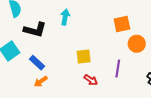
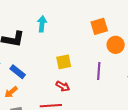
red arrow: (91, 80) -> (63, 86), moved
orange arrow: (41, 81) -> (11, 92), moved

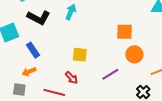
purple line: (99, 71) -> (110, 74), turned 36
orange arrow: (11, 92) -> (29, 72), moved

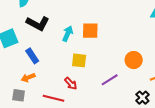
cyan arrow: (71, 12) -> (68, 34), moved
orange square: (125, 32) -> (90, 31), moved

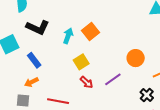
orange square: (90, 31) -> (90, 31), turned -36
yellow square: (79, 60) -> (81, 62), turned -35
red arrow: (71, 83) -> (87, 82), moved

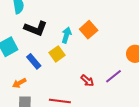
yellow square: (81, 62) -> (57, 54), moved
orange arrow: (31, 82) -> (19, 83), moved

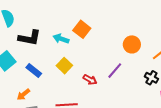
cyan arrow: (66, 35) -> (61, 39), turned -77
yellow square: (57, 54) -> (64, 66), moved

